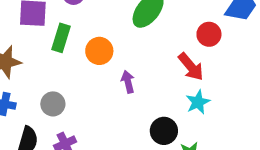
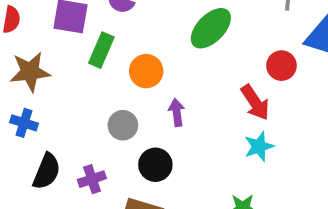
gray circle: (53, 104) -> (123, 125), moved
black circle: (164, 131) -> (155, 165), moved

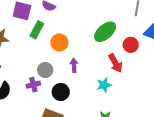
green ellipse: (211, 28) -> (105, 32), moved
cyan star: (259, 146) -> (104, 85), moved
purple cross: (92, 179) -> (33, 85), moved

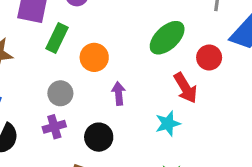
gray circle: (45, 70) -> (60, 93), moved

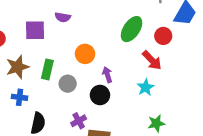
green rectangle: (57, 38) -> (47, 69), moved
purple cross: (54, 127) -> (79, 121), moved
black circle: (99, 137) -> (100, 95), moved

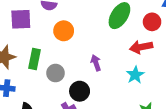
orange circle: (85, 54) -> (64, 31), moved
red arrow: (152, 60) -> (141, 47), turned 125
black circle: (100, 95) -> (80, 91), moved

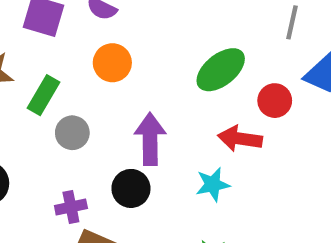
purple arrow: (96, 63) -> (150, 139), size x1.6
black circle: (80, 91) -> (131, 188), moved

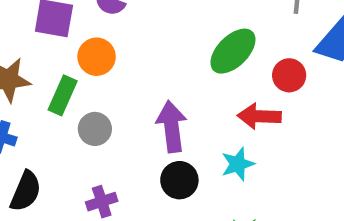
orange circle: (112, 63) -> (97, 57), moved
black circle: (131, 188) -> (179, 180), moved

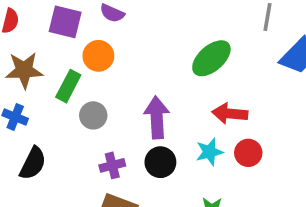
red circle: (289, 75) -> (248, 153), moved
purple cross: (102, 202) -> (112, 165), moved

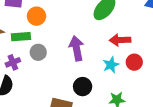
green rectangle: (68, 86) -> (21, 37), turned 66
black circle: (160, 162) -> (83, 87), moved
purple cross: (112, 165) -> (13, 62), moved

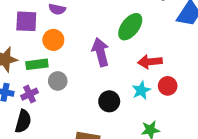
purple arrow: (76, 48) -> (101, 52), moved
black circle: (83, 87) -> (109, 101), moved

